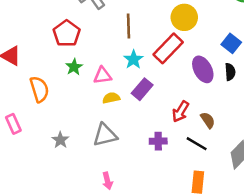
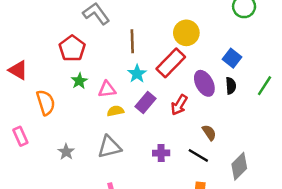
red arrow: (181, 111) -> (179, 105), moved

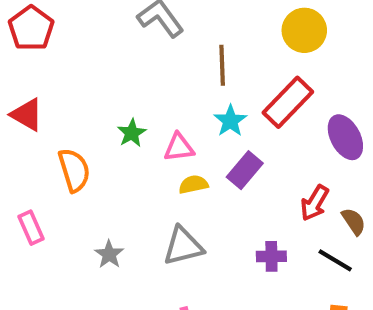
yellow circle: (186, 33) -> (304, 30), moved
red pentagon: (72, 48) -> (31, 28), moved
red arrow: (179, 105) -> (315, 203), moved

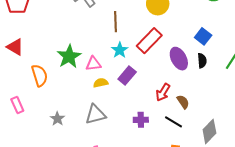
green star: (132, 133) -> (69, 56), size x1.6

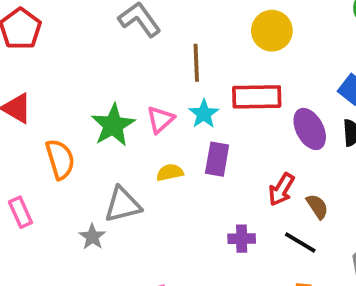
red rectangle: (149, 41) -> (257, 97), turned 45
pink triangle: (93, 64) -> (160, 120), moved, turned -35
purple rectangle: (127, 75) -> (217, 159), turned -30
gray triangle: (95, 114) -> (123, 205), moved

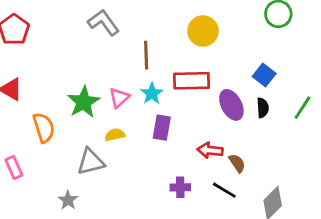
yellow semicircle: (170, 172) -> (115, 135), moved
red arrow: (281, 189) -> (210, 150), turned 65
gray star: (92, 237) -> (68, 200), moved

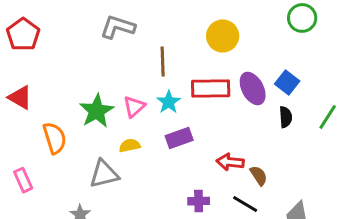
gray L-shape: (103, 22) -> (118, 27), turned -36
purple ellipse: (231, 105) -> (253, 88), moved
purple rectangle: (162, 128) -> (179, 138), turned 60

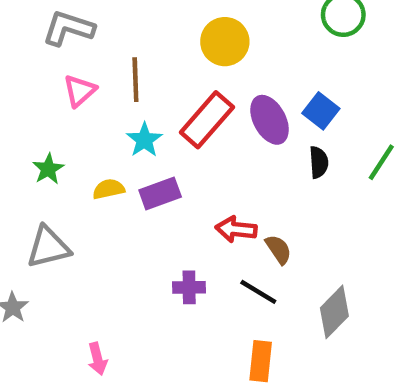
red rectangle: (211, 88) -> (207, 120), turned -48
pink triangle: (134, 106) -> (80, 91), moved
green star: (97, 111) -> (48, 169), moved, size x0.6
yellow semicircle: (130, 146) -> (109, 189), moved

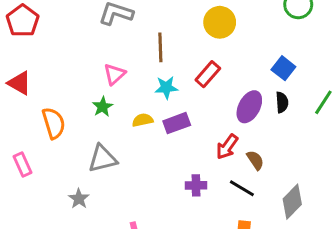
pink triangle: (80, 91) -> (114, 74), moved
red rectangle: (207, 120) -> (208, 74), size x0.7
purple ellipse: (270, 120) -> (249, 107), moved, turned 56
cyan star: (144, 140) -> (166, 87), turned 30
red arrow: (236, 229) -> (227, 147), turned -60

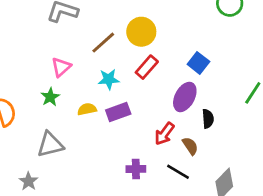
yellow circle: (220, 22) -> (141, 32), moved
brown line: (160, 47) -> (103, 43), turned 50
blue square: (283, 68) -> (198, 63), moved
black semicircle: (282, 102) -> (208, 119), moved

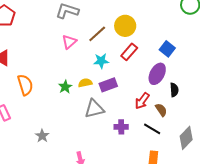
pink triangle: (61, 67) -> (69, 42), moved
green star: (50, 97) -> (65, 87), moved
gray triangle: (50, 145) -> (94, 109), moved

